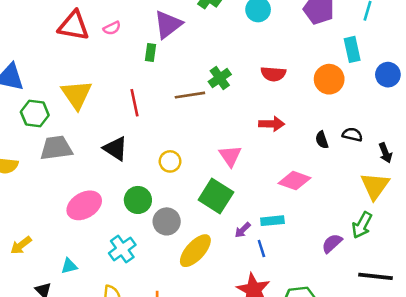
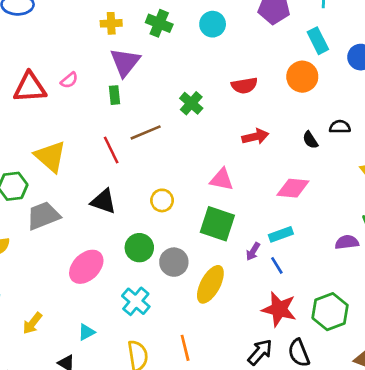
brown line: (190, 95) -> (146, 132), moved
pink triangle: (230, 156) -> (222, 179), turned -30
purple semicircle: (332, 243) -> (347, 242), turned 50

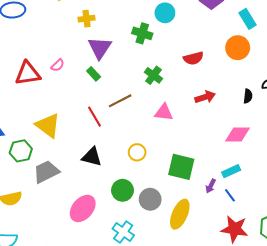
green cross: (159, 23) -> (142, 33), moved
green rectangle: (115, 95) -> (94, 74), turned -32
black semicircle: (310, 140) -> (248, 96), turned -136
pink triangle: (222, 179) -> (164, 112), moved

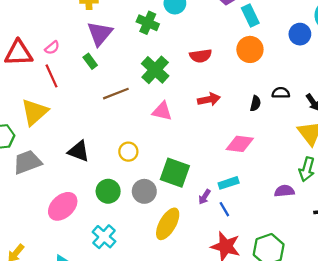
cyan rectangle: (247, 19) -> (250, 16), moved
green cross: (153, 75) -> (155, 70), size x1.4
red line: (94, 117) -> (52, 76), moved
yellow triangle: (48, 125) -> (34, 112), turned 36
gray circle: (150, 199) -> (144, 191), moved

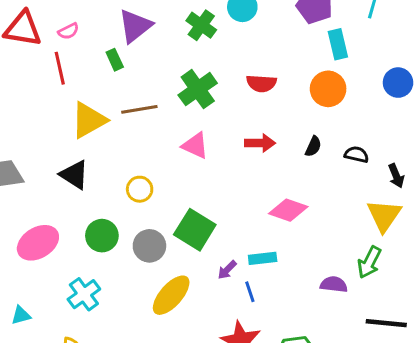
black semicircle: (255, 103) -> (313, 146), moved
yellow triangle: (34, 112) -> (89, 120), moved

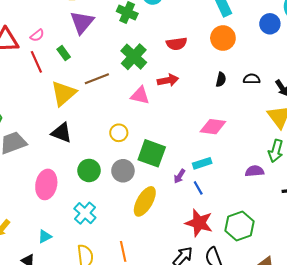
green rectangle: (115, 60) -> (64, 53), moved
red arrow: (260, 143) -> (168, 80), moved
yellow circle: (140, 189) -> (119, 133), moved
pink ellipse: (38, 243) -> (46, 184), turned -36

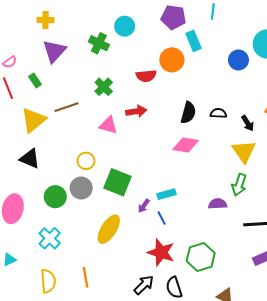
orange circle: (223, 38) -> (172, 60), moved
green cross: (134, 57) -> (104, 87), size x0.7
black semicircle: (221, 80) -> (188, 113), size x1.5
pink diamond: (213, 127) -> (186, 145), moved
gray circle: (123, 171) -> (81, 188), moved

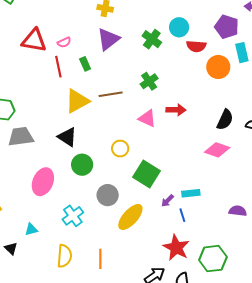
red semicircle: (146, 76) -> (196, 46), moved
gray circle: (81, 188) -> (108, 195), moved
green circle: (55, 197) -> (82, 165), moved

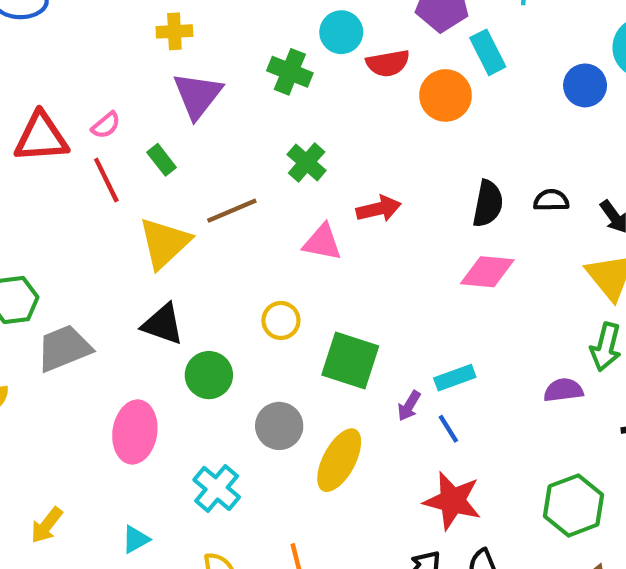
green hexagon: (213, 259) -> (574, 505), moved

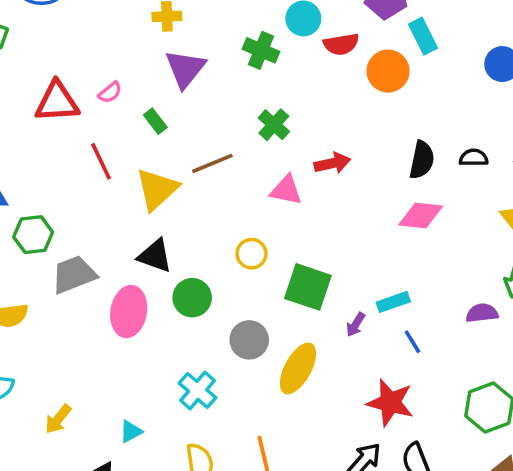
red line: (106, 180) -> (101, 161), moved
blue line: (448, 429) -> (412, 342), moved
pink ellipse: (135, 432) -> (129, 312), moved

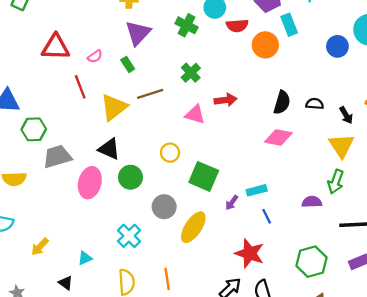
pink semicircle: (110, 92) -> (95, 56), moved
green rectangle: (155, 121) -> (128, 64), moved

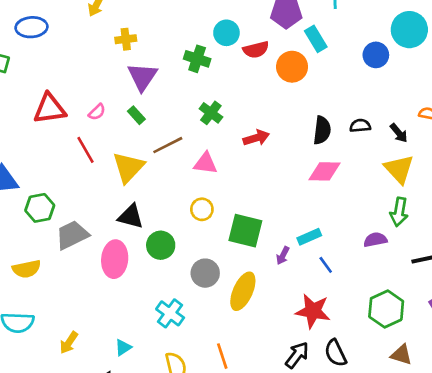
pink triangle: (195, 114) -> (205, 163), moved

